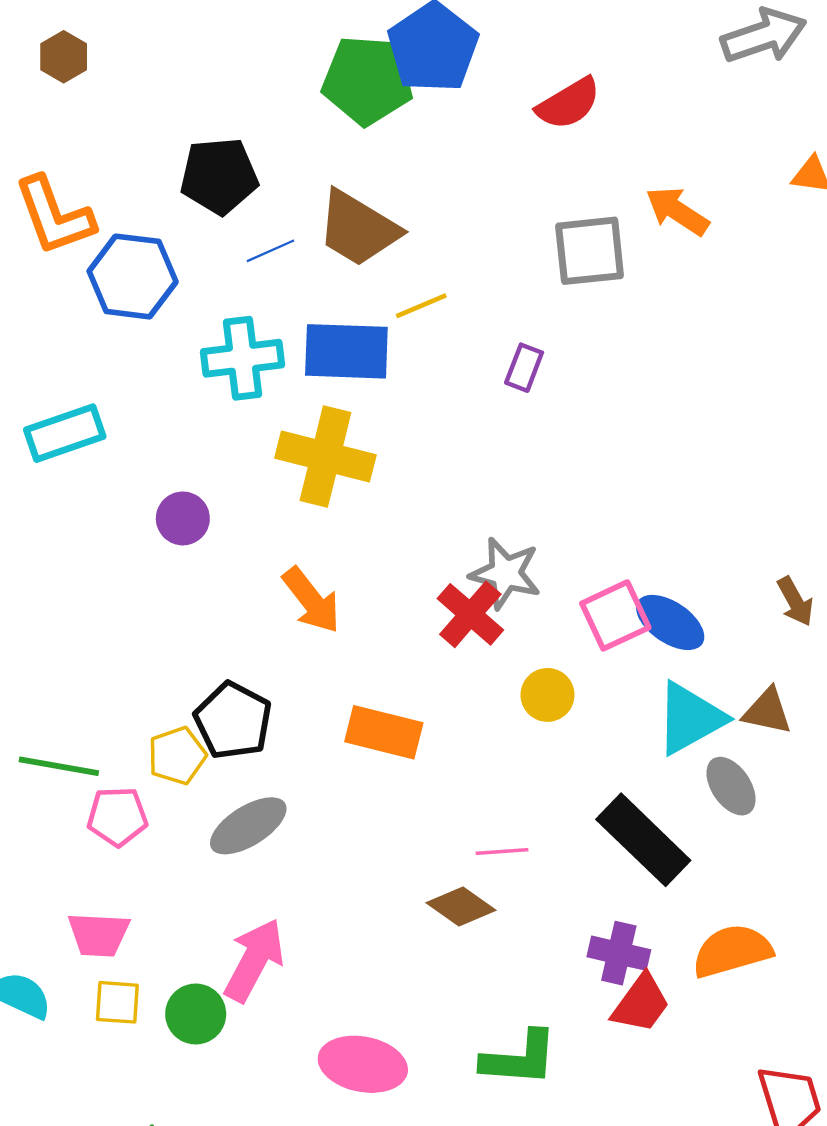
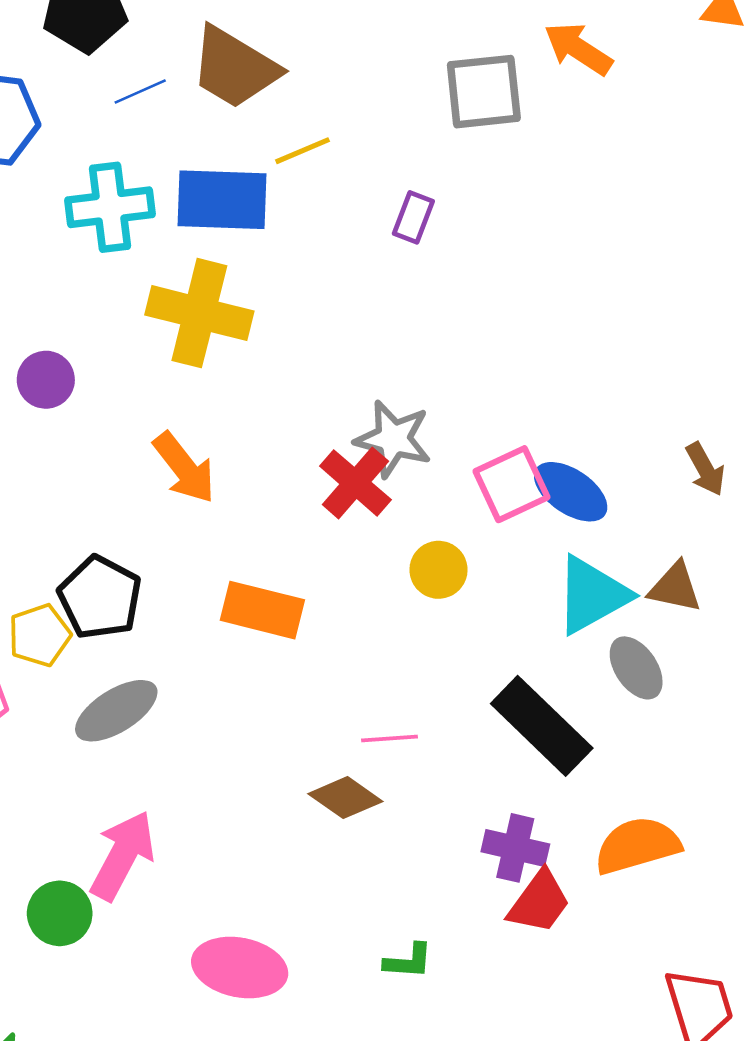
green L-shape: (519, 1058) -> (408, 961), size x0.6

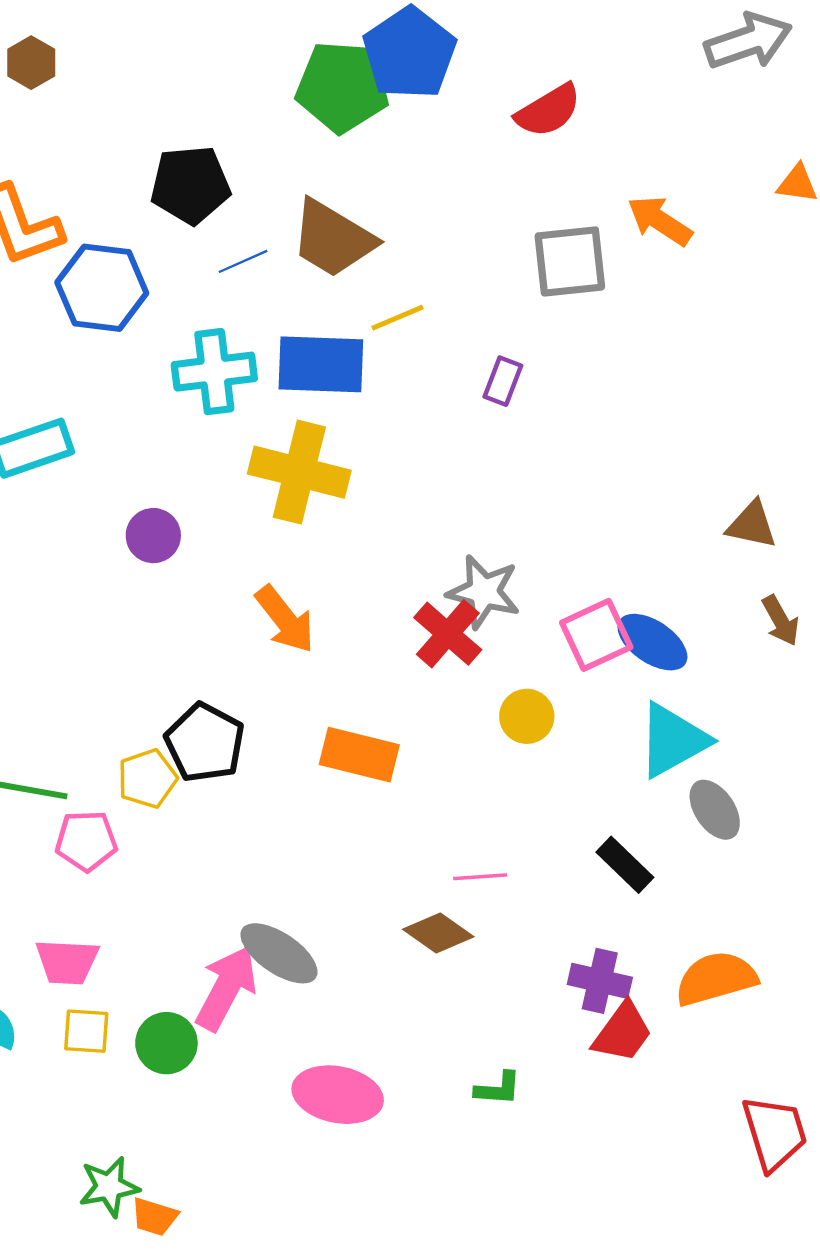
brown triangle: (675, 587) -> (752, 525), moved
gray ellipse: (116, 711) -> (279, 953), moved, turned 66
black rectangle: (542, 726) -> (625, 865), size x0.6

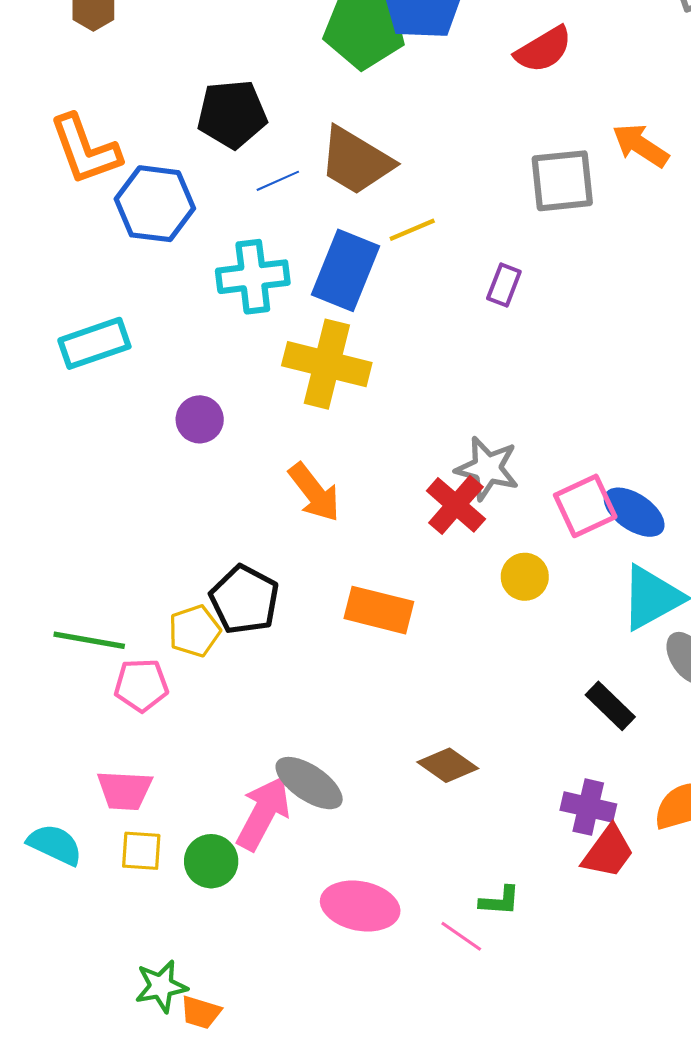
blue rectangle: (321, 364) -> (346, 270), turned -70
pink line: (480, 877) -> (461, 936), moved, turned 39

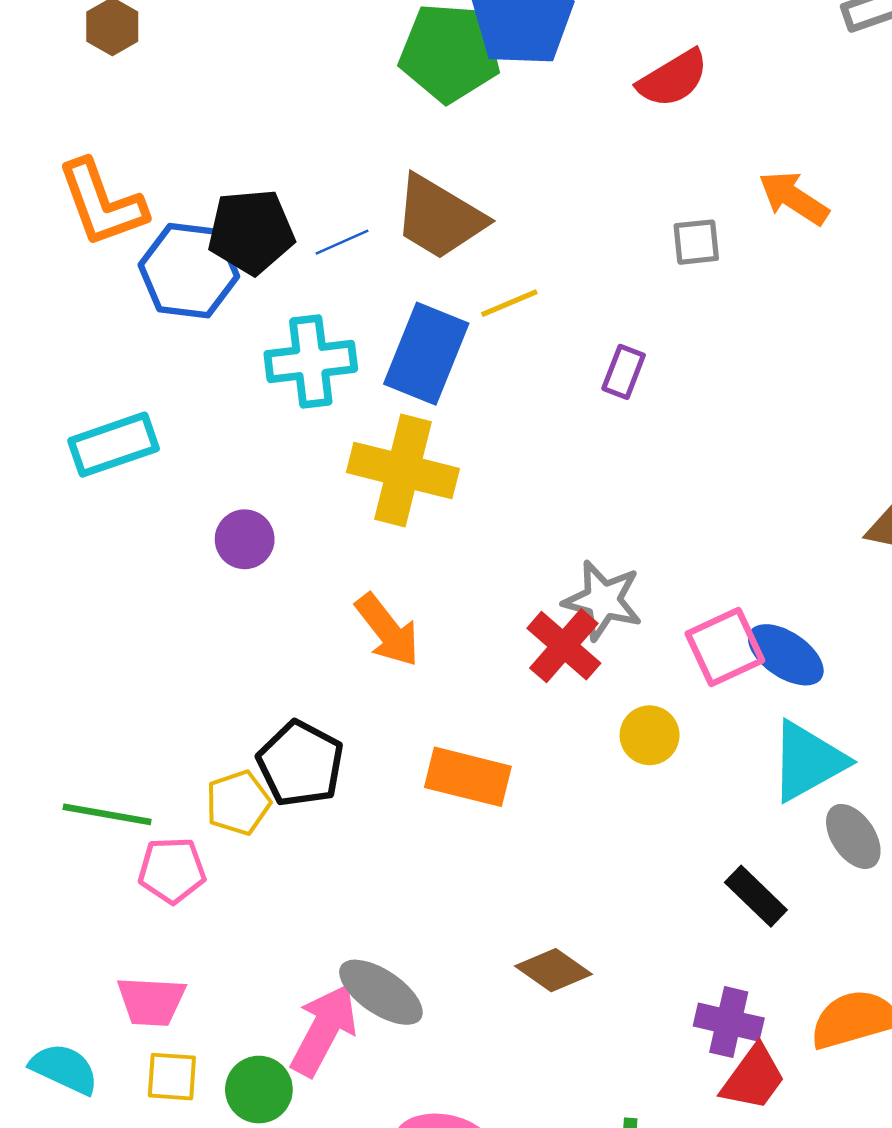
black pentagon: (232, 114) -> (251, 232), moved
gray square: (562, 181) -> (696, 242), size x0.6

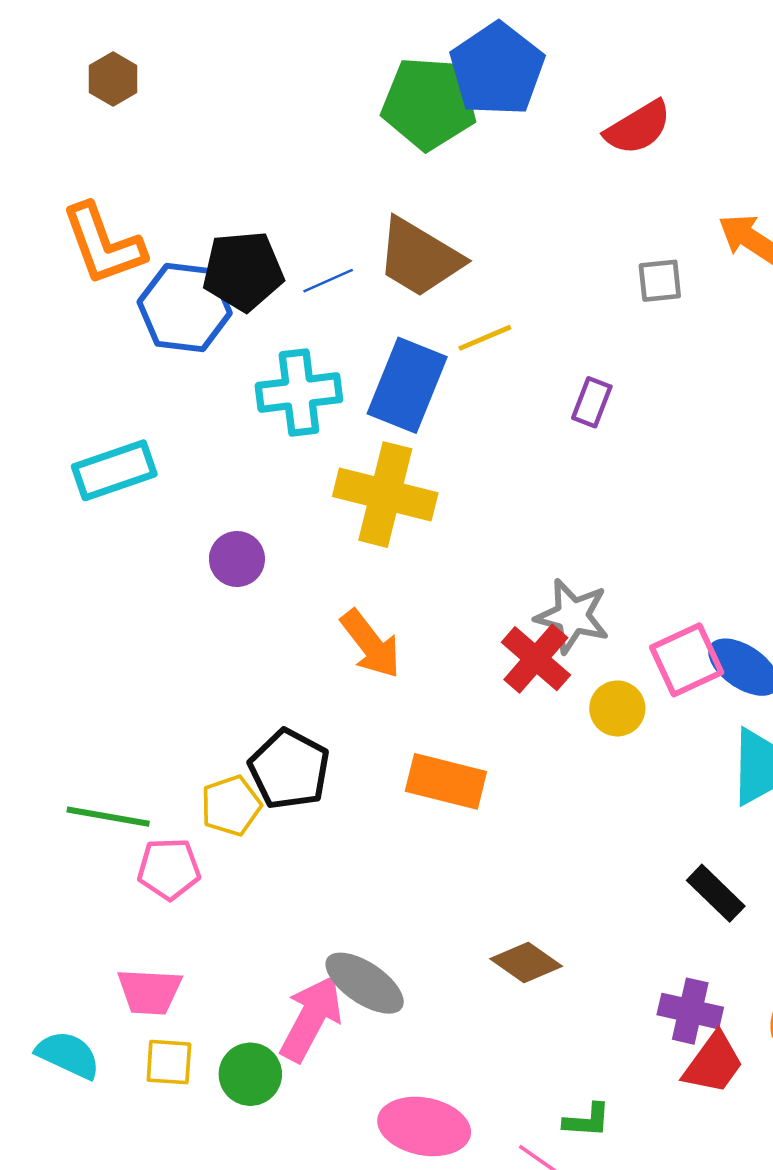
yellow circle: (650, 735) -> (617, 708), moved

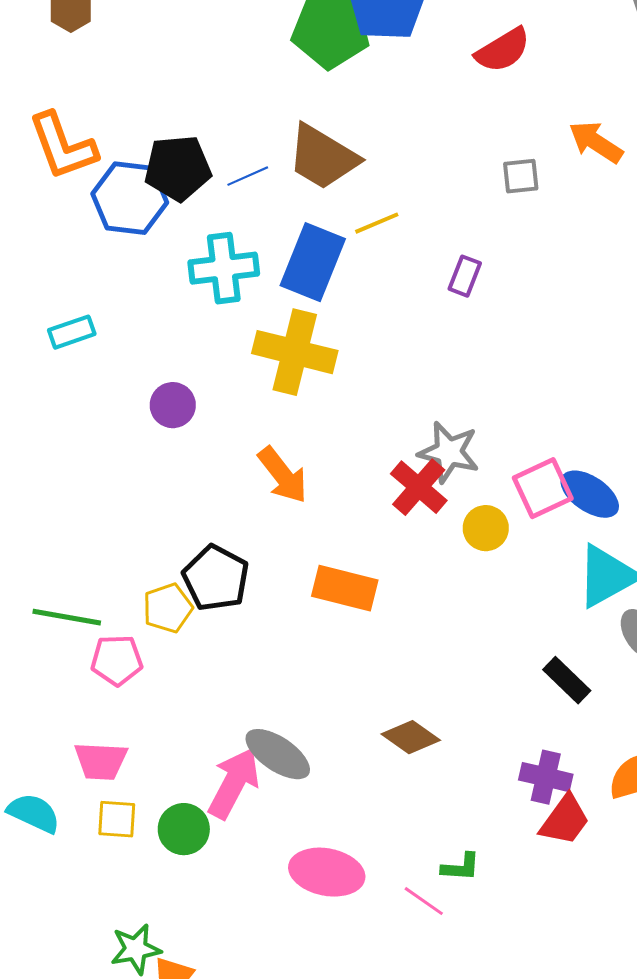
cyan rectangle: (114, 470) -> (72, 332), size x0.7

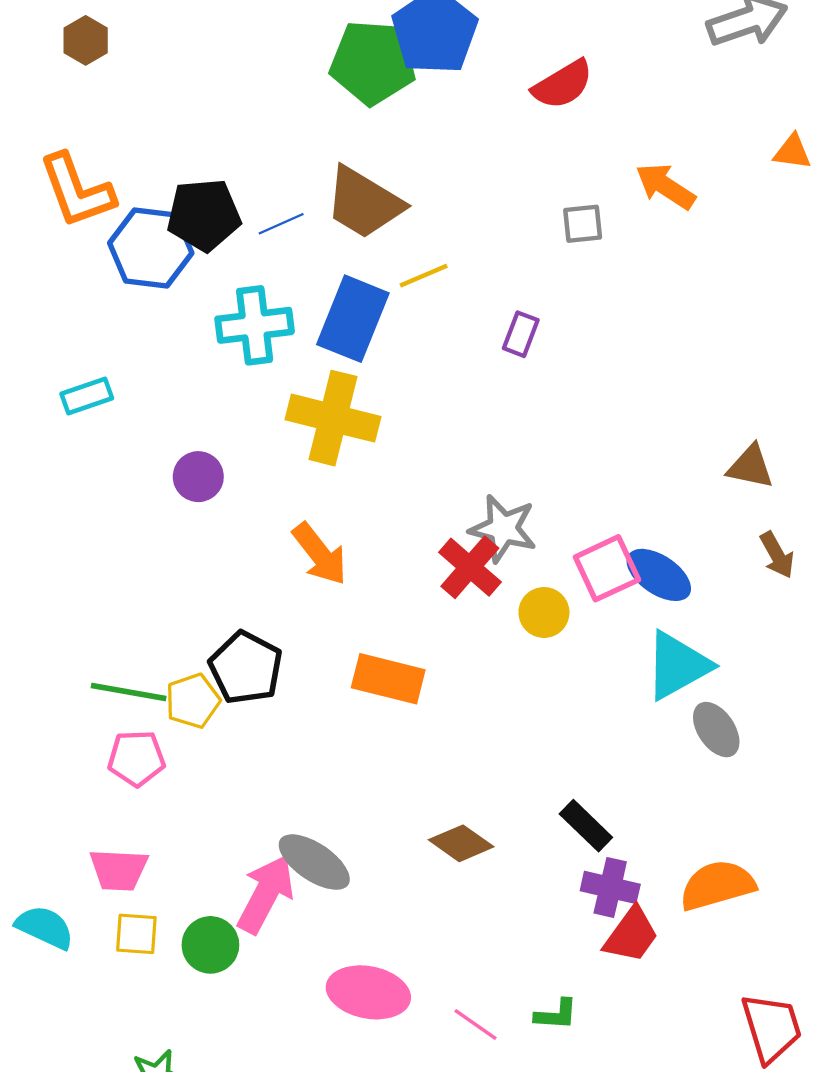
green line: (67, 617) -> (129, 692), moved
black rectangle: (567, 680) -> (586, 826), moved
green L-shape: (461, 867) -> (556, 1014), moved

